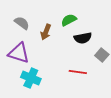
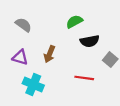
brown arrow: (46, 32) -> (49, 54), moved
purple triangle: (19, 53) -> (20, 57), size x0.7

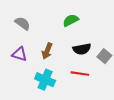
black semicircle: (90, 41) -> (82, 49), moved
cyan cross: (33, 84) -> (45, 80), moved

